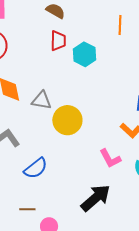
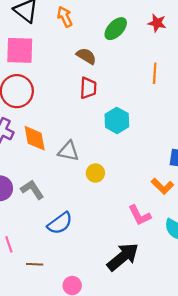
cyan hexagon: (85, 54) -> (117, 120), moved
yellow circle: (67, 120) -> (95, 173), size x0.6
brown line: (27, 209) -> (35, 264), moved

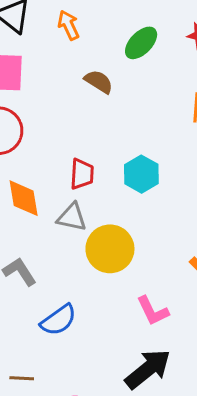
red trapezoid: (88, 88) -> (82, 174), moved
yellow circle: (95, 173) -> (110, 249), size x1.8
pink L-shape: (140, 215) -> (153, 311), moved

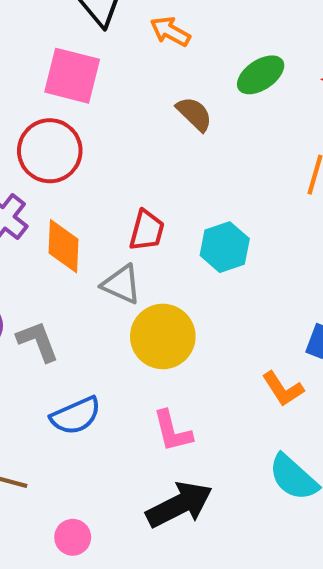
orange arrow: (68, 25) -> (170, 31), turned -48
pink L-shape: (153, 311) -> (172, 431), moved

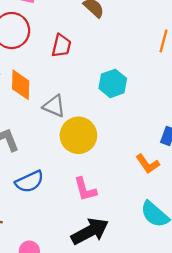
red trapezoid: (147, 230) -> (61, 46), moved

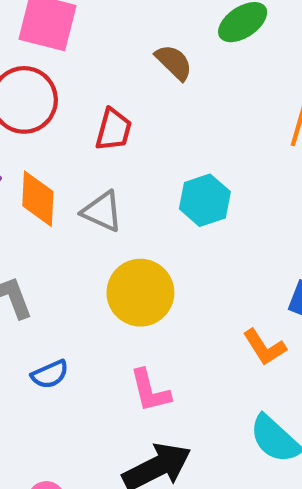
gray triangle: (54, 106) -> (102, 211), moved
blue semicircle: (30, 182) -> (50, 374), size x0.7

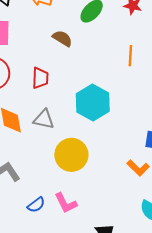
cyan hexagon: (205, 200) -> (93, 103), size x1.4
pink L-shape: (150, 391) -> (66, 203), moved

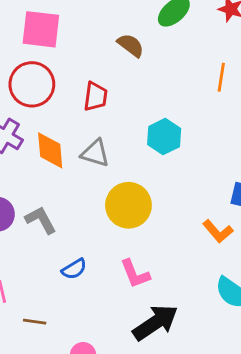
cyan hexagon: (93, 103) -> (164, 137), size x0.7
pink L-shape: (66, 203) -> (135, 274), moved

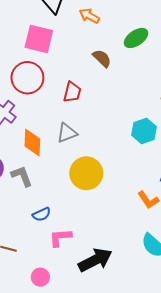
cyan hexagon: (164, 137) -> (144, 131), moved
orange diamond: (50, 150) -> (32, 143), moved
gray triangle: (95, 153) -> (67, 133), turned -45
pink L-shape: (135, 274) -> (60, 238), moved, turned 100

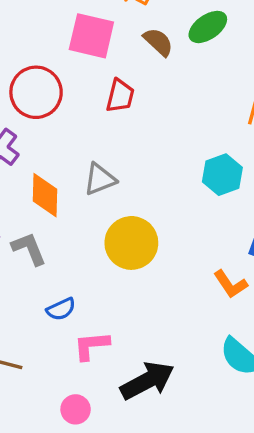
pink square: (39, 39) -> (91, 36), moved
brown semicircle: (102, 58) -> (158, 42), moved
red trapezoid: (72, 92) -> (120, 96), moved
pink circle: (40, 277) -> (76, 409), moved

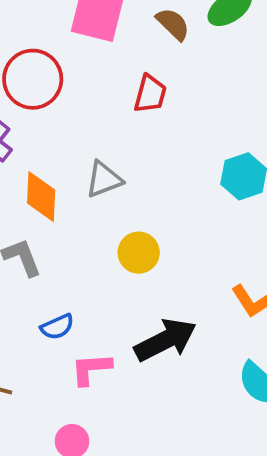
red trapezoid: (120, 96) -> (150, 94), moved
yellow circle: (131, 243) -> (139, 253), size x0.7
black arrow: (147, 381) -> (165, 340), moved

